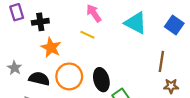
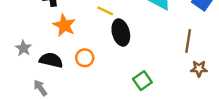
orange circle: (69, 76) -> (85, 58), size x0.6
black ellipse: (101, 80) -> (121, 33), moved

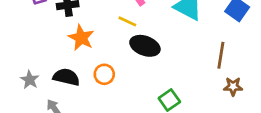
black ellipse: (121, 33) -> (145, 46), turned -55
gray star: (23, 48) -> (30, 80), moved

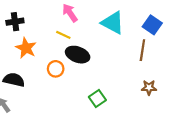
brown line: (221, 55) -> (142, 50), moved
orange circle: (104, 74) -> (56, 69), moved

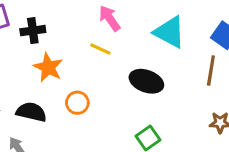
black ellipse: (78, 55) -> (146, 81), moved
orange circle: (56, 69) -> (77, 103), moved

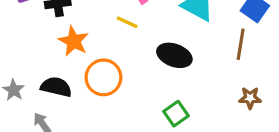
orange circle: (77, 103) -> (103, 77), size x1.5

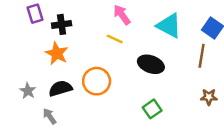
orange star: (74, 41) -> (57, 53), moved
black semicircle: (56, 87) -> (60, 88), turned -30

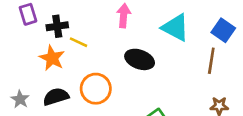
pink arrow: (122, 15) -> (124, 16), turned 40
yellow line: (115, 39) -> (78, 42), moved
black ellipse: (151, 64) -> (140, 59), moved

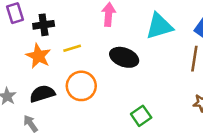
cyan triangle: (175, 28) -> (159, 26), turned -44
yellow line: (78, 42) -> (72, 48), moved, turned -42

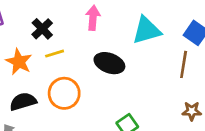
black cross: (44, 25) -> (42, 29), moved, turned -36

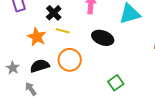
yellow line: (55, 54) -> (63, 31), turned 32

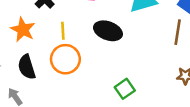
yellow line: (63, 31) -> (63, 31), moved, turned 72
black semicircle: (40, 66) -> (27, 67), turned -90

